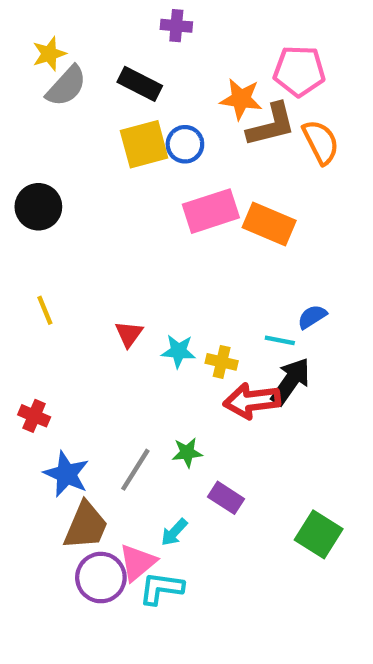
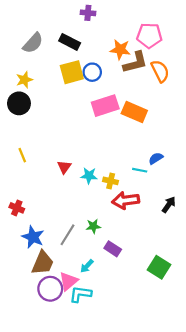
yellow star: (49, 54) -> (24, 80), moved
black arrow: (291, 381) -> (169, 205), moved, size x0.7

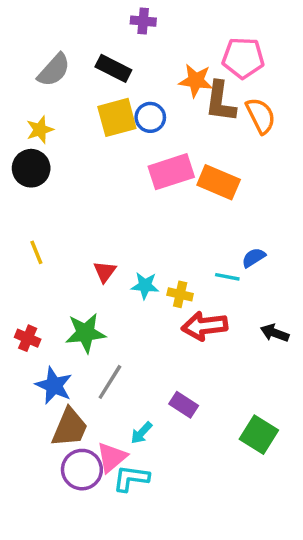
brown L-shape: (135, 62) -> (220, 102), turned 112
black arrow: (169, 205) -> (275, 333), turned -105
green star: (93, 226) -> (85, 333), moved, size x1.6

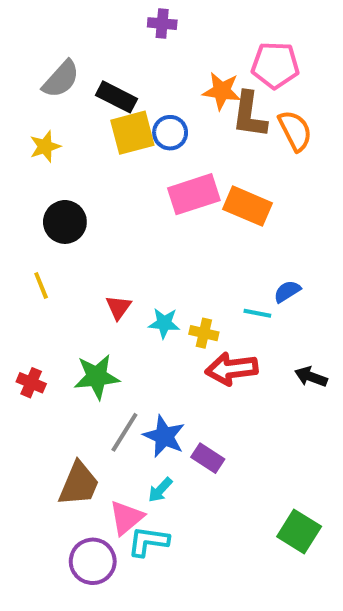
black rectangle: (113, 68) -> (117, 97), moved
black circle: (31, 168) -> (65, 222), moved
blue star: (54, 385) -> (164, 436), moved
green square: (259, 435) -> (299, 532), moved
purple circle: (82, 470) -> (93, 561), moved

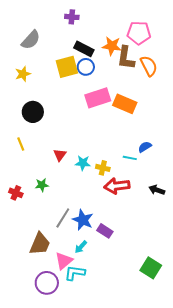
purple cross: (162, 24) -> (72, 17), moved
black rectangle: (117, 97) -> (84, 49), moved
green star: (97, 377) -> (42, 185), moved, size x0.6

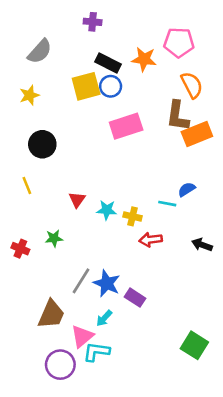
brown L-shape: (126, 58) -> (178, 116), moved
orange rectangle: (125, 104) -> (197, 134), moved, turned -45
red arrow: (117, 186) -> (151, 240), size x0.7

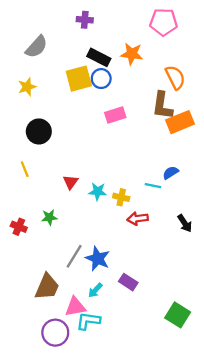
pink pentagon: (179, 42) -> (164, 22), moved
pink rectangle: (126, 126) -> (115, 115), size x0.7
black arrow: (202, 245) -> (185, 223), turned -144
purple rectangle: (135, 298) -> (128, 282), moved
pink triangle: (82, 336) -> (75, 307), turned 30

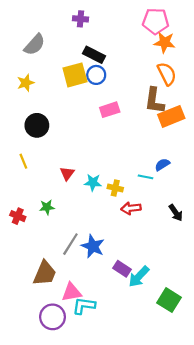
orange star: (132, 54) -> (165, 42), moved
cyan arrow: (95, 290) -> (139, 277), moved, size x1.5

